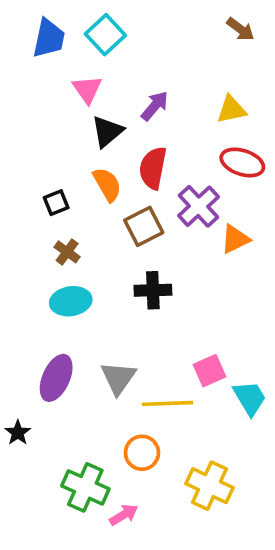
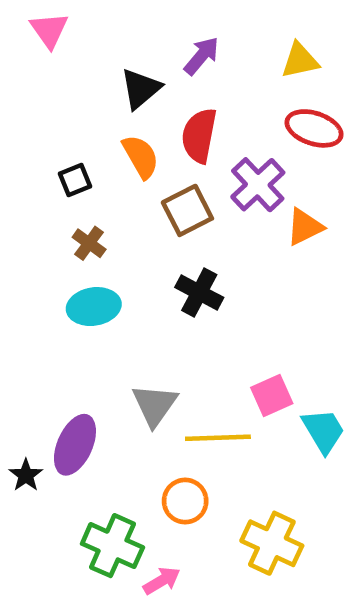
pink triangle: (87, 89) -> (49, 30), moved
black cross: (153, 290) -> (199, 292), turned 30
purple ellipse: (56, 378) -> (75, 445), moved

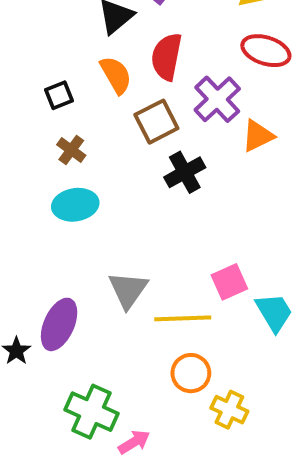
black cross: (199, 292) -> (185, 172), moved, turned 33
orange circle: (185, 501) -> (191, 373), moved
yellow cross: (272, 543) -> (229, 410), size x0.7

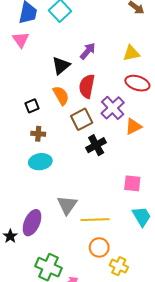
brown cross: (71, 150) -> (38, 134), turned -32
pink square: (229, 282) -> (132, 183), moved, turned 30

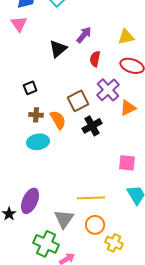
red semicircle: (87, 86) -> (95, 59), moved, size x0.7
orange semicircle: (61, 96) -> (58, 120), moved
gray triangle: (67, 205) -> (64, 219), moved

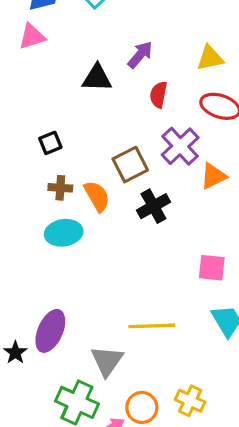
pink triangle: (19, 24) -> (32, 36), turned 48
black triangle: (58, 49) -> (97, 78), turned 42
orange circle: (95, 225) -> (142, 407), moved

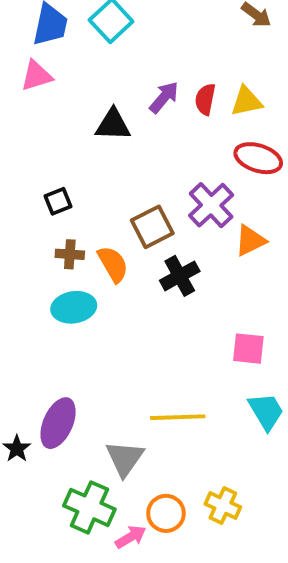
red semicircle: (158, 95) -> (205, 99), moved

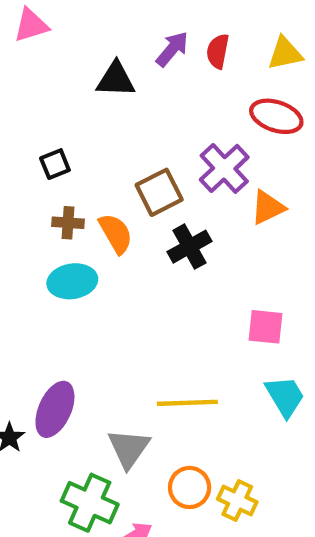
yellow triangle: (246, 101) -> (285, 53), moved
orange circle: (166, 513) -> (190, 487), moved

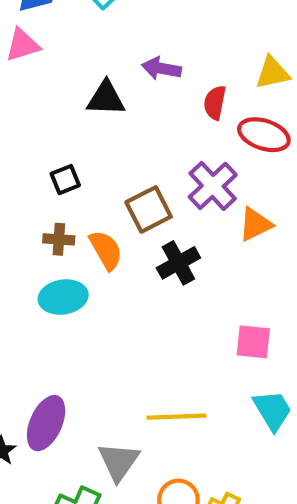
purple arrow: (172, 49) -> (161, 68), turned -120
red semicircle: (218, 51) -> (215, 103), moved
black square: (55, 164) -> (65, 180), moved

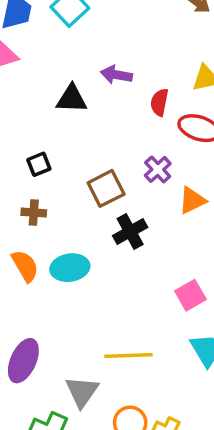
purple cross: (213, 186) -> (158, 169), size x0.7
orange semicircle: (106, 250) -> (25, 266), moved
cyan ellipse: (63, 297) -> (70, 268), moved
pink square: (253, 342) -> (190, 295), turned -36

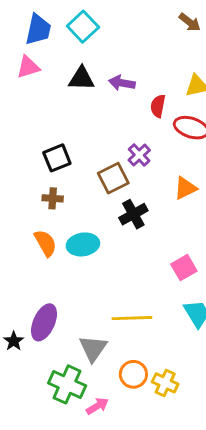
black triangle: (72, 99) -> (81, 79), moved
black square: (39, 164) -> (57, 158), size x1.4
purple cross: (158, 169) -> (139, 155), moved

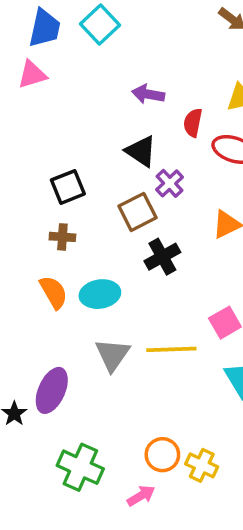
black triangle: (81, 79) -> (141, 151), moved, turned 32
yellow line: (132, 318) -> (171, 349), moved
gray triangle: (93, 348) -> (112, 355), moved
pink arrow: (97, 406) -> (141, 496), moved

